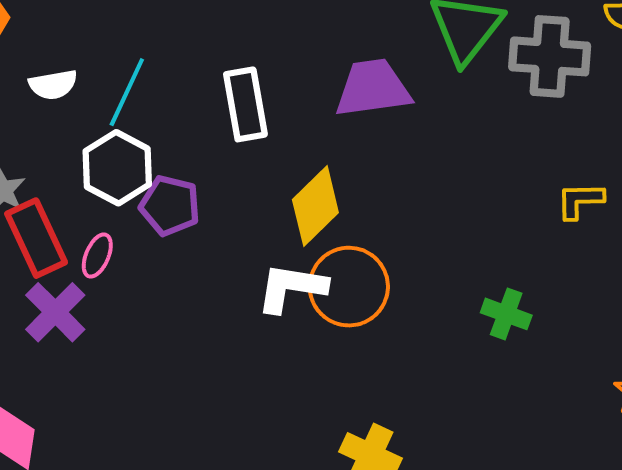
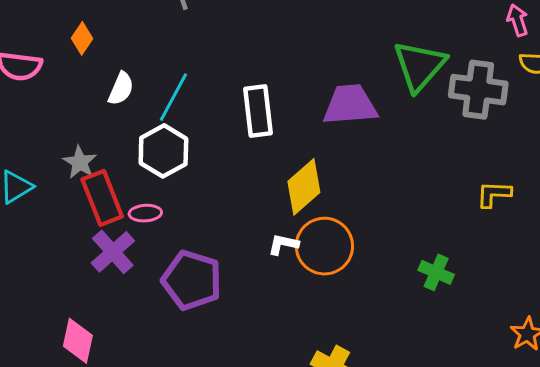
white semicircle: (53, 85) -> (121, 89), turned -60
purple pentagon: (170, 206) -> (192, 280), moved, size x1.4
pink ellipse: (97, 256) -> (145, 213), turned 60
white L-shape: (291, 288) -> (283, 244), size x0.6

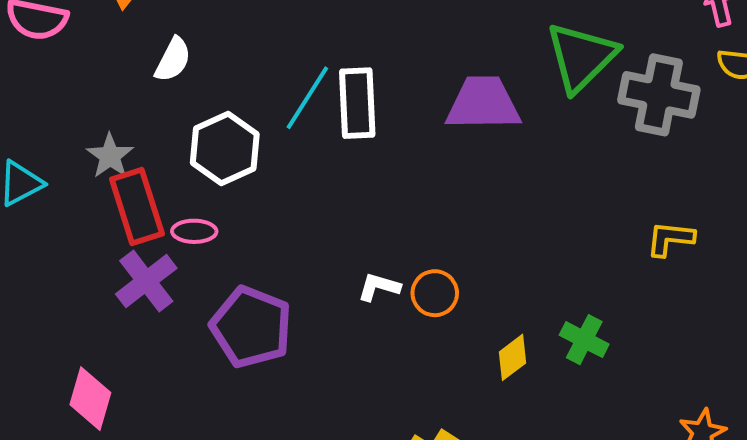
cyan line: (173, 97) -> (307, 98), moved
yellow diamond: (304, 187) -> (513, 357), moved, size x0.6
orange circle: (324, 246) -> (435, 293), size x0.6

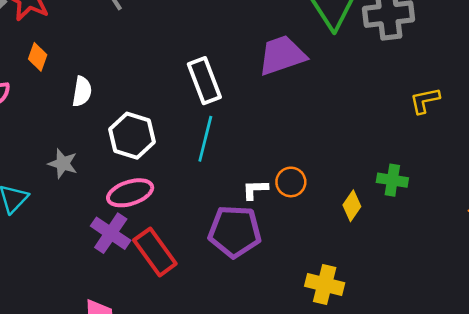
cyan line: (307, 98) -> (205, 139), moved
red rectangle: (137, 207) -> (155, 252), moved
pink ellipse: (194, 231) -> (130, 193), size x1.6
purple pentagon: (251, 327) -> (235, 231), moved

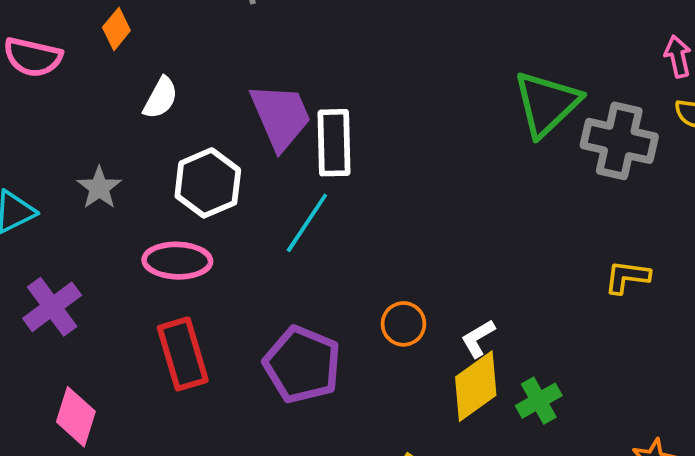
purple trapezoid: (282, 55) -> (281, 116), moved, turned 66
green cross: (392, 180) -> (539, 401), moved, turned 32
white L-shape: (255, 190) -> (478, 338), moved, turned -48
yellow diamond: (352, 206) -> (476, 386), size x1.6
purple cross: (111, 233) -> (52, 307), moved

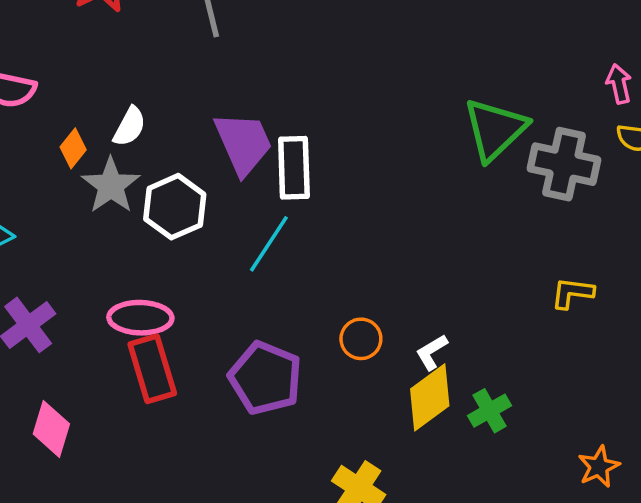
orange diamond: (116, 29) -> (73, 148), moved
gray star: (99, 188) -> (111, 185), moved, size x1.4
pink ellipse: (177, 261) -> (140, 318), moved

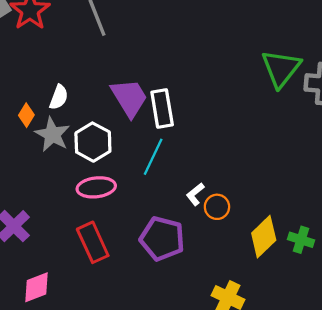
pink ellipse: (140, 318) -> (96, 187), moved
white L-shape: (432, 352) -> (195, 194), moved
green cross: (490, 411) -> (301, 240), turned -35
pink diamond: (51, 429) -> (36, 287), turned 60

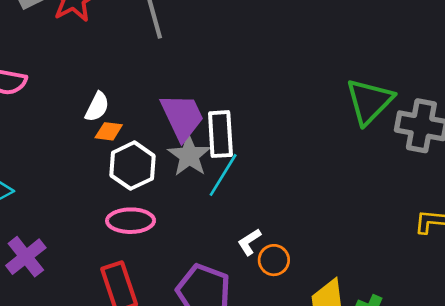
orange diamond: (26, 115) -> (109, 131), moved, turned 60
gray star: (52, 134) -> (189, 156), moved
cyan line: (153, 157) -> (223, 175), moved

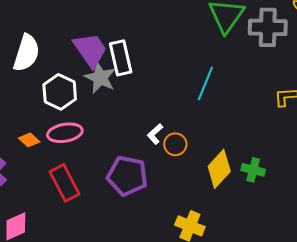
white semicircle: (97, 107) -> (26, 53), size x1.6
orange diamond: (109, 131) -> (29, 140), moved, turned 45
cyan line: (223, 175) -> (205, 83), moved

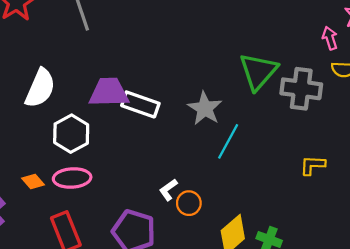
purple trapezoid: (90, 50) -> (109, 92), turned -63
white rectangle: (121, 58) -> (140, 104), turned -64
gray star: (100, 78) -> (205, 108), moved

